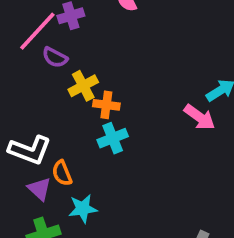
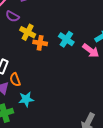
yellow cross: (83, 86) -> (28, 32), turned -35
cyan cross: (113, 138) -> (66, 39), moved, turned -35

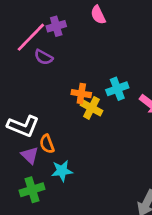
yellow cross: (28, 32) -> (92, 108), moved
cyan cross: (66, 39) -> (117, 89), turned 35

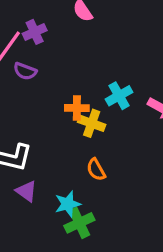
orange semicircle: (47, 144) -> (96, 170), moved
green cross: (32, 190) -> (79, 223), moved

